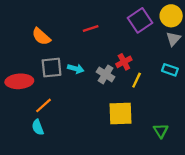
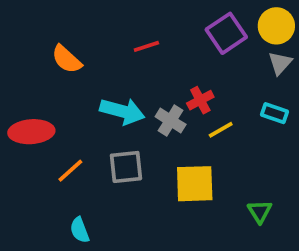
gray square: (52, 68) -> (126, 167), moved
cyan arrow: (76, 69) -> (122, 111), size x1.6
yellow line: (137, 80) -> (221, 130), turned 35
cyan semicircle: (38, 127) -> (80, 230), moved

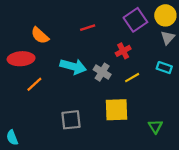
red cross: (200, 100) -> (123, 51), moved
red ellipse: (31, 132) -> (21, 59), moved
gray square: (126, 167) -> (71, 120), moved
orange line: (70, 171) -> (34, 84), moved
cyan semicircle: (80, 230) -> (12, 138), moved

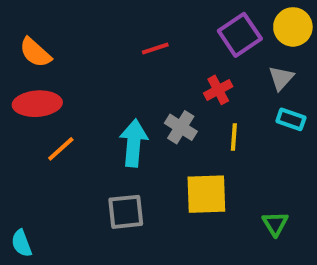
orange semicircle: (40, 35) -> (35, 53), moved
gray triangle: (168, 38) -> (281, 78), moved
cyan arrow: (73, 66) -> (134, 143), moved, turned -100
yellow line: (132, 78) -> (234, 137), turned -56

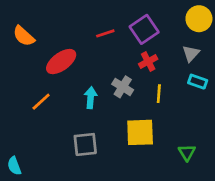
purple square: (240, 35) -> (144, 29), moved
red ellipse: (37, 104) -> (61, 62), moved, turned -32
cyan arrow: (134, 143) -> (91, 98), size x0.7

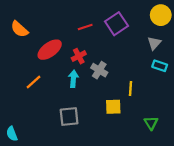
red cross: (148, 62) -> (79, 56), moved
yellow line: (159, 94) -> (131, 88), moved
yellow square: (140, 132) -> (113, 107), size x0.7

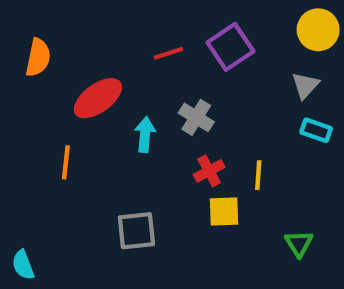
orange semicircle: (19, 29) -> (38, 58), turned -120
red cross: (79, 56) -> (209, 171), moved
gray cross: (99, 70) -> (196, 117), moved
cyan arrow: (73, 79) -> (145, 135), moved
orange line: (33, 82) -> (66, 162), turned -42

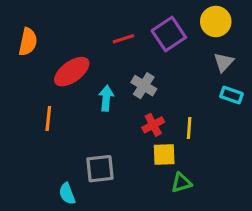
yellow circle: (318, 30) -> (216, 21), moved
green triangle: (299, 244) -> (181, 183), moved, turned 45
cyan semicircle: (23, 265) -> (67, 194), moved

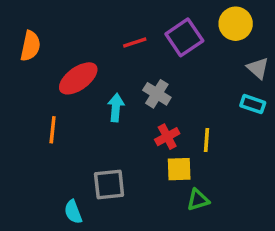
gray triangle: (224, 62) -> (258, 68), moved, turned -30

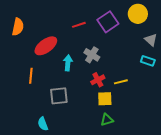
yellow line: (207, 140) -> (121, 82), turned 72
gray square: (109, 184) -> (59, 96), moved
green triangle: (198, 200) -> (107, 120), moved

